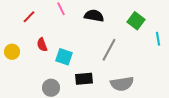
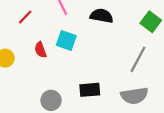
gray line: (109, 50) -> (138, 59), moved
cyan square: (64, 57) -> (66, 40), moved

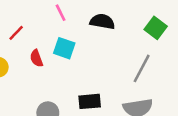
red line: (25, 17) -> (16, 33), moved

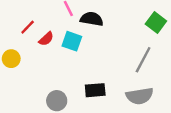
black semicircle: (102, 22) -> (92, 19), moved
red semicircle: (36, 58) -> (46, 39), moved, turned -112

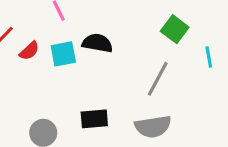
black semicircle: (92, 19) -> (97, 43), moved
cyan square: (72, 41) -> (63, 54), turned -30

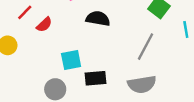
cyan square: (63, 54) -> (71, 60), moved

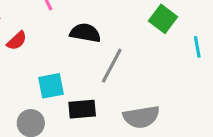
gray line: (146, 47) -> (112, 66), moved

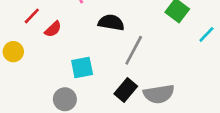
cyan line: (197, 47) -> (206, 34), turned 54
black rectangle: (82, 109) -> (126, 90), moved, turned -45

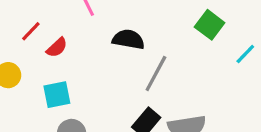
cyan square: (82, 68) -> (57, 95), moved

